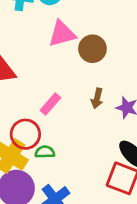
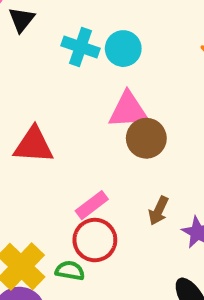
brown circle: (92, 49) -> (146, 138), moved
red circle: (25, 134) -> (95, 240), moved

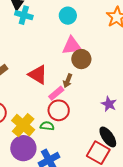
cyan cross: (80, 47) -> (24, 15), moved
red triangle: (33, 145) -> (38, 75), moved, turned 30
brown arrow: (159, 211) -> (68, 81), moved

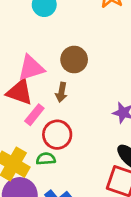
pink triangle: (72, 46) -> (31, 68), moved
pink rectangle: (56, 93) -> (34, 115), moved

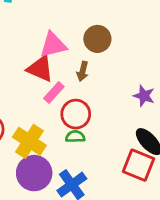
green semicircle: (46, 159) -> (75, 137), moved

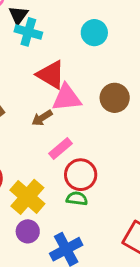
red triangle: (40, 69) -> (51, 75), moved
brown arrow: (83, 71) -> (42, 118), moved, turned 36
purple circle: (34, 173) -> (28, 231), size x0.6

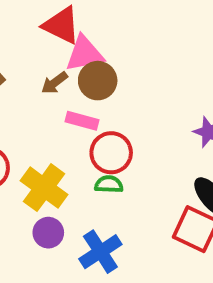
brown circle: (115, 98) -> (98, 81), moved
pink rectangle: (60, 149) -> (82, 121), turned 60

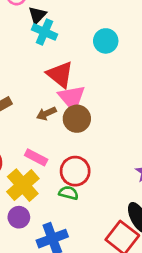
pink triangle: (84, 54) -> (72, 98), turned 48
pink rectangle: (82, 121) -> (36, 157), moved

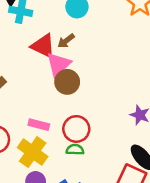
pink triangle: (72, 98) -> (58, 64), turned 40
brown arrow: (46, 114) -> (66, 41), moved

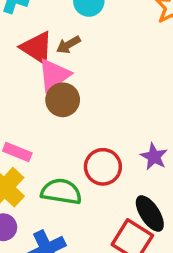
red circle: (76, 129) -> (103, 167), moved
green semicircle: (75, 150) -> (61, 192), size x1.6

